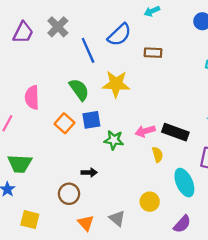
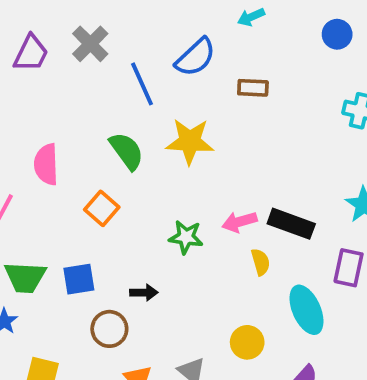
blue square: (91, 120) -> (79, 279), moved

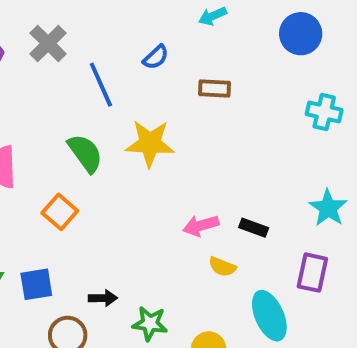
blue circle: (337, 34) -> (301, 34), size x1.4
blue semicircle: (195, 57) -> (156, 57), size x0.6
black rectangle: (291, 224) -> (254, 228), size x0.6
green star: (186, 237) -> (150, 324), moved
yellow semicircle: (261, 262) -> (222, 267), turned 128

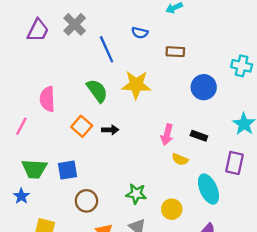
blue circle: (301, 34) -> (204, 87), moved
blue semicircle: (156, 57) -> (140, 33), turned 56
pink arrow: (201, 226) -> (167, 135), turned -60
black arrow: (103, 298) -> (110, 130), moved

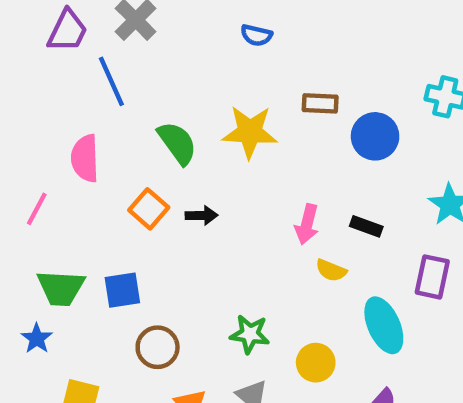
blue line: (107, 49) -> (111, 81), moved
brown rectangle: (175, 52) -> (320, 103), moved

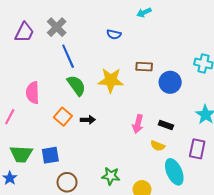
blue line: (111, 81) -> (68, 56), moved
yellow semicircle: (331, 270) -> (158, 146), moved

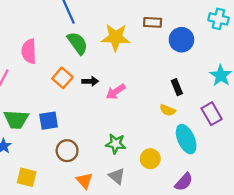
pink arrow: (138, 124) -> (116, 92), moved, turned 42
black rectangle: (166, 125) -> (177, 87), turned 48
purple rectangle: (197, 149) -> (212, 114), turned -42

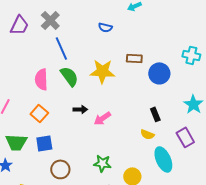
pink semicircle: (29, 51) -> (41, 79), moved
orange square: (62, 78) -> (39, 113), moved

